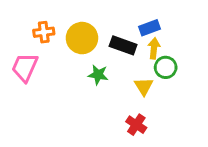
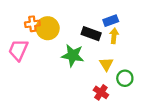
yellow circle: (82, 38) -> (48, 28), moved
green circle: (166, 67) -> (125, 78), moved
green star: (98, 75) -> (73, 55), size x1.5

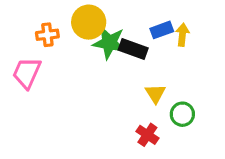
yellow circle: (48, 28) -> (89, 22), moved
yellow arrow: (114, 36) -> (182, 35), moved
green star: (73, 55) -> (109, 43), moved

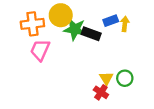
orange cross: (47, 35) -> (32, 24), size x1.5
pink trapezoid: (27, 73) -> (40, 50), moved
yellow triangle: (155, 94) -> (106, 78), moved

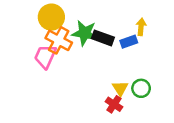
yellow circle: (61, 15) -> (51, 17), moved
blue rectangle: (111, 21) -> (129, 42), moved
orange cross: (32, 24) -> (59, 40), moved, turned 35

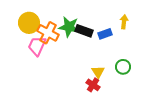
yellow circle: (51, 17) -> (29, 23), moved
yellow arrow: (141, 27) -> (124, 22), moved
green circle: (141, 88) -> (123, 67), moved

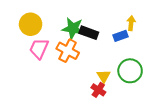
orange cross: (48, 33) -> (68, 51), moved
blue rectangle: (105, 34) -> (121, 36), moved
green circle: (123, 67) -> (130, 71), size x1.5

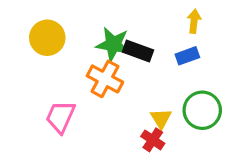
yellow arrow: (131, 23) -> (194, 21), moved
pink trapezoid: (39, 49) -> (60, 117), moved

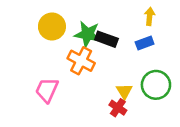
yellow circle: (47, 38) -> (52, 27), moved

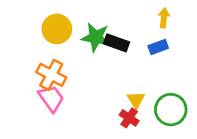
orange cross: (81, 61) -> (51, 75), moved
green circle: (156, 85) -> (171, 110), moved
pink trapezoid: (47, 90) -> (51, 98), turned 120

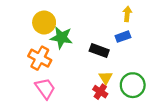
green star: (96, 37) -> (61, 38), moved
black rectangle: (117, 43) -> (99, 51), moved
pink trapezoid: (51, 98) -> (45, 88), moved

